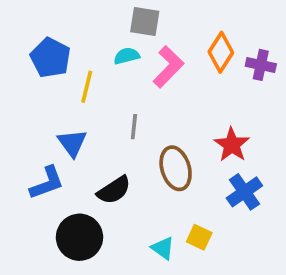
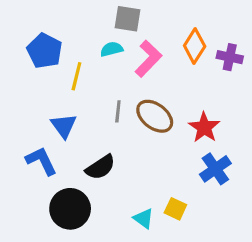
brown ellipse: (176, 168) -> (155, 116), moved, turned -36
blue L-shape: (47, 183) -> (41, 161), turned -96

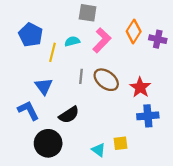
cyan semicircle: (112, 49) -> (72, 41), moved
blue cross: (215, 169) -> (148, 116), turned 30
yellow square: (175, 209) -> (120, 143), turned -32

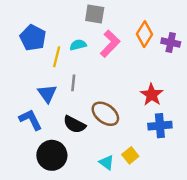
gray line: (81, 76) -> (73, 83), moved
brown ellipse: (106, 80) -> (105, 114), moved
black semicircle: (69, 115) -> (74, 124), turned 60
yellow square: (120, 143) -> (130, 155), turned -32

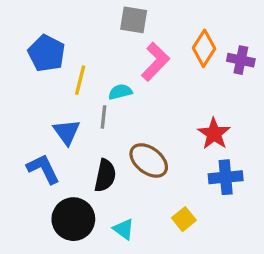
cyan semicircle: (78, 45) -> (120, 92), moved
black semicircle: (74, 124) -> (105, 176), turned -105
cyan triangle: (107, 162) -> (124, 229), moved

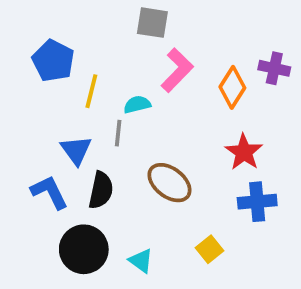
orange diamond: (204, 48) -> (232, 87), moved
black semicircle: (105, 176) -> (101, 190), moved

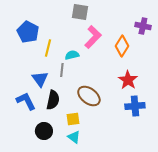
purple cross: (274, 68) -> (143, 26), moved
black circle: (84, 249) -> (44, 131), size x0.7
yellow square: (210, 249) -> (73, 119), moved, turned 32

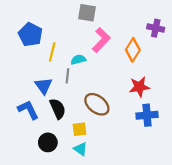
red star: (128, 80) -> (139, 87), turned 30
black semicircle: (53, 100) -> (58, 109), turned -36

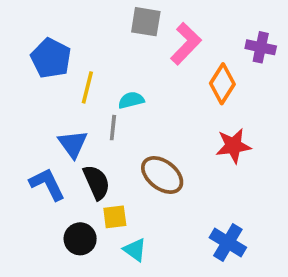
pink L-shape: (101, 40) -> (186, 44), moved
blue cross: (147, 115) -> (228, 242), moved, turned 36
yellow square: (79, 129) -> (115, 217), moved

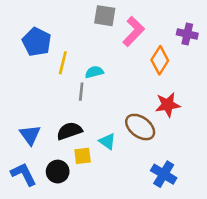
blue triangle: (73, 144) -> (30, 135), moved
brown ellipse: (162, 175) -> (140, 127), moved
black semicircle: (97, 182) -> (69, 131), turned -85
blue L-shape: (47, 184) -> (24, 174), moved
cyan triangle: (135, 250) -> (107, 141), moved

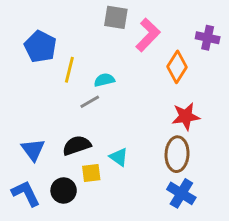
gray line: (81, 92) -> (90, 102), turned 54
brown ellipse: (140, 127) -> (177, 154), moved, turned 56

